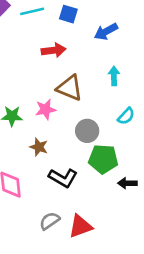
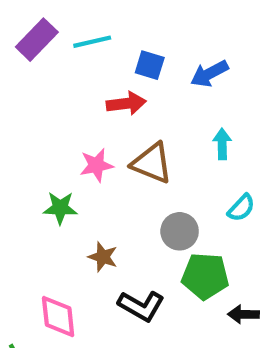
blue square: (68, 14) -> (150, 65), moved
pink star: (46, 109) -> (96, 165), moved

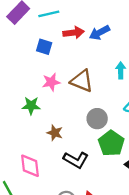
blue square: (150, 65) -> (44, 47), moved
blue arrow: (209, 74) -> (99, 33), moved
red arrow: (126, 103) -> (74, 33), moved
green pentagon: (205, 276) -> (111, 143), turned 30

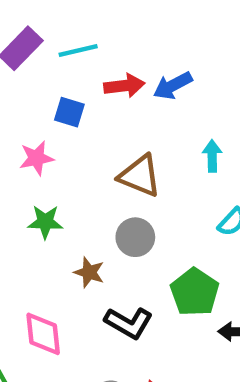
pink star: (51, 82) -> (36, 158), moved
gray circle: (97, 119) -> (135, 237), moved

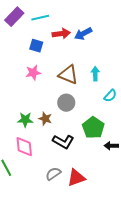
cyan arrow: (212, 156) -> (95, 74), moved
pink star: (36, 158) -> (33, 73), moved
green star: (45, 222) -> (25, 120), moved

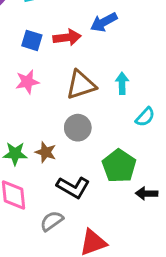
red arrow: (61, 34) -> (67, 37), moved
brown triangle: (68, 75) -> (81, 85), turned -40
gray semicircle: (53, 174) -> (52, 221), moved

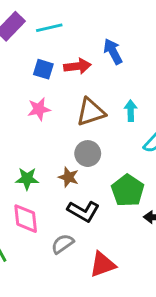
blue arrow: (104, 22) -> (113, 51), turned 90
brown star: (46, 152) -> (68, 177), moved

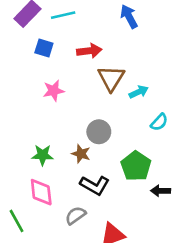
blue arrow: (113, 51) -> (129, 16), moved
blue square: (43, 69) -> (44, 48), moved
cyan arrow: (131, 111) -> (139, 92), turned 66
brown triangle: (91, 112) -> (111, 78), moved, turned -40

